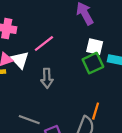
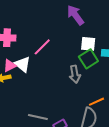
gray arrow: (47, 78) -> (75, 74), moved
orange line: (96, 111) -> (96, 102), turned 56

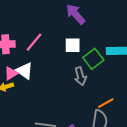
white square: (88, 44) -> (73, 45), moved
pink line: (42, 47) -> (34, 42), moved

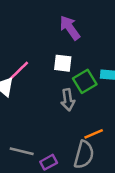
pink line: (34, 42) -> (19, 71), moved

